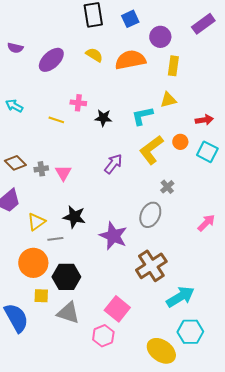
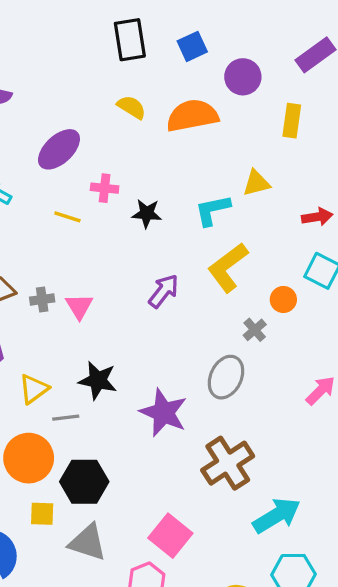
purple ellipse: (51, 60) -> (59, 149), moved
yellow rectangle: (173, 66) -> (292, 121), moved
orange circle: (180, 142) -> (283, 299), moved

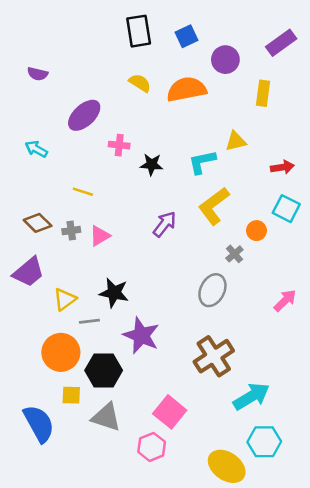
yellow line: (67, 217) -> (83, 192), moved
pink triangle: (79, 306) -> (100, 236), turned 30
purple star: (164, 413) -> (141, 336), moved

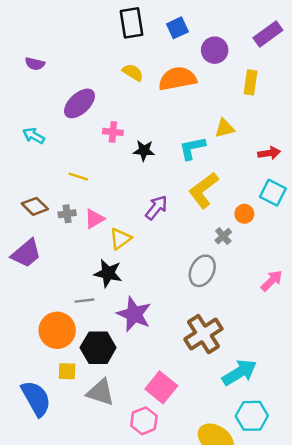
yellow triangle: (65, 299) -> (120, 239), moved

